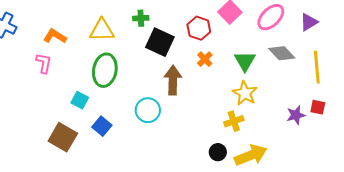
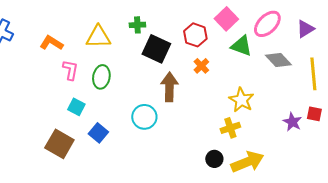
green triangle: (245, 61) -> (241, 46), moved, turned -40
pink L-shape: (44, 63) -> (70, 70), moved
green ellipse: (105, 70) -> (101, 77), size x0.7
purple star: (296, 115) -> (292, 122), turned -30

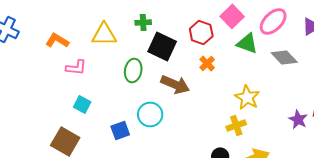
pink L-shape: (70, 70) -> (76, 67), turned 85
green ellipse: (101, 77) -> (133, 70), moved
brown arrow: (169, 87) -> (175, 84), turned 112
blue square: (98, 133) -> (120, 130), moved, turned 30

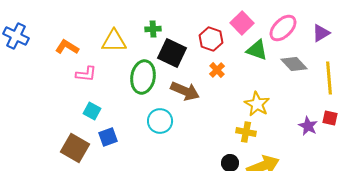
green ellipse: (133, 70) -> (143, 77), size x1.4
yellow cross: (236, 125) -> (246, 132), turned 30
blue square: (120, 130) -> (108, 137), moved

